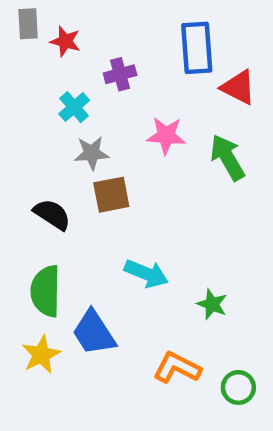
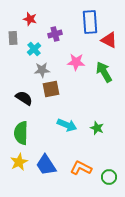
gray rectangle: (28, 24) -> (13, 38), moved
green star: (212, 304) -> (97, 128), moved
blue trapezoid: (94, 333) -> (46, 165), moved

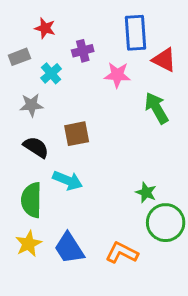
gray rectangle: (13, 38) -> (19, 57), turned 72
pink star: (76, 62) -> (117, 75), moved
gray star: (42, 70) -> (31, 105), moved
cyan arrow: (67, 125) -> (68, 180), moved
green circle: (109, 177) -> (166, 223), moved, size x1.6

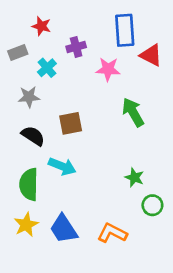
green arrow: (157, 108) -> (133, 112), moved
green circle: (166, 223) -> (152, 205), size x0.6

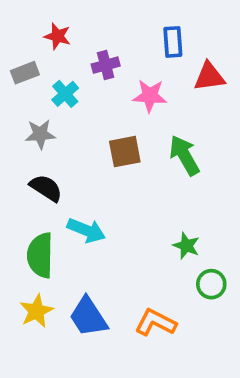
blue rectangle: (125, 30) -> (173, 42), size x0.7
red triangle: (151, 55) -> (209, 77), turned -35
brown square: (71, 123) -> (125, 152), moved

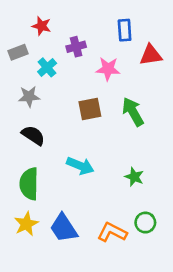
cyan arrow: (86, 230) -> (80, 166), moved
green circle: (211, 284) -> (145, 223), moved

